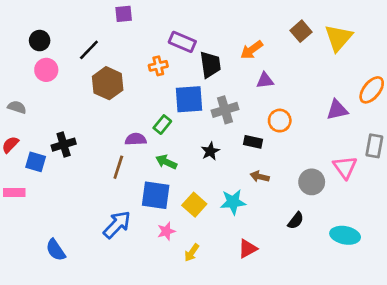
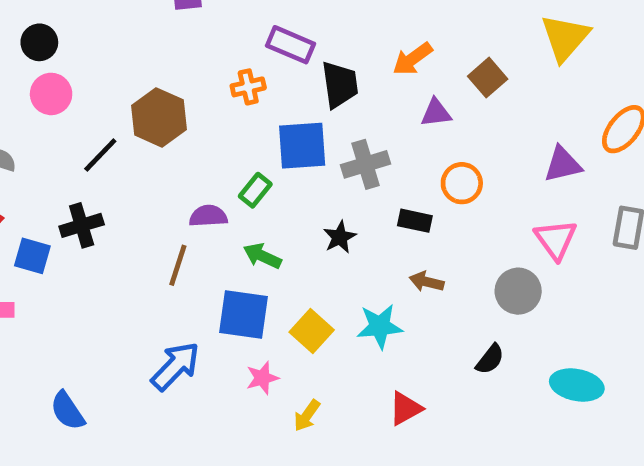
brown square: (301, 31) -> (488, 78), moved
black line: (89, 50) -> (100, 155), moved
pink triangle: (345, 167) -> (556, 239), moved

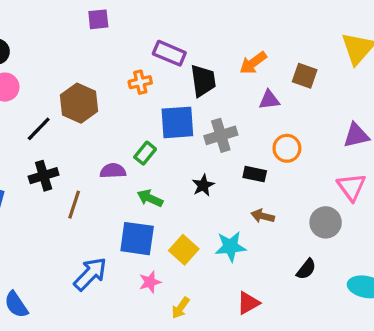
brown square: (488, 78) -> (305, 76), turned -30
black cross: (82, 225) -> (44, 176), moved
brown line: (178, 265) -> (74, 205), moved

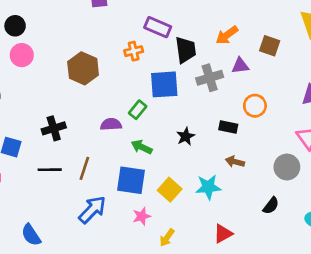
black line: (39, 129) -> (50, 170), moved, turned 45
gray cross: (221, 135) -> (210, 78), moved
brown line: (74, 205) -> (84, 168), moved

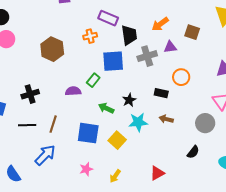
green arrow: (142, 147) -> (106, 108), moved
cyan star: (208, 187) -> (138, 122), moved
blue arrow: (92, 210) -> (45, 155), moved
pink star: (142, 216) -> (86, 169), moved

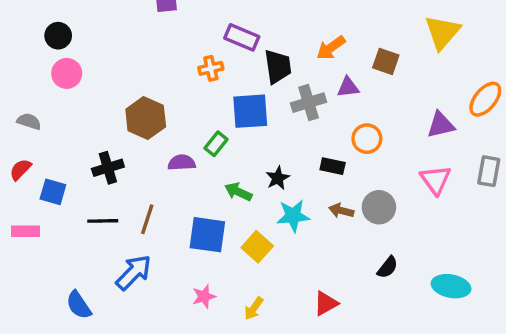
brown hexagon: (52, 49) -> (146, 118), moved
gray circle: (205, 123) -> (379, 207), moved

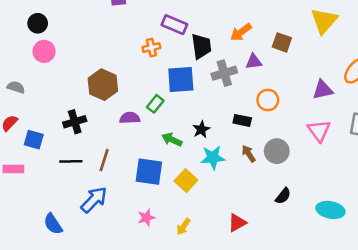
brown arrow: (341, 211) -> (249, 154), turned 42

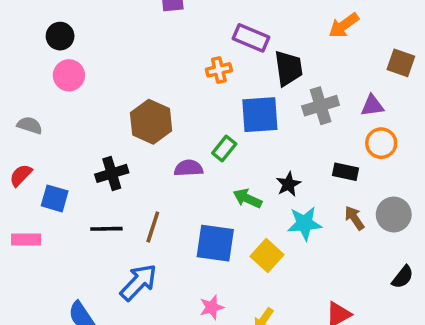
orange arrow: (241, 32) -> (344, 25), moved
purple triangle: (254, 62) -> (372, 106), moved

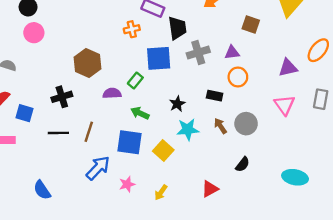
green arrow: (247, 198) -> (140, 113), moved
black semicircle: (403, 277) -> (243, 164), moved
blue arrow: (139, 282) -> (98, 168), moved

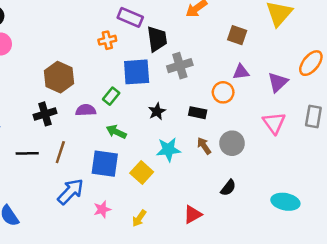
purple triangle: (232, 53) -> (241, 72), moved
purple triangle: (288, 68) -> (278, 82), turned -30
black cross: (62, 97) -> (45, 114), moved
black star: (177, 104) -> (157, 111), moved

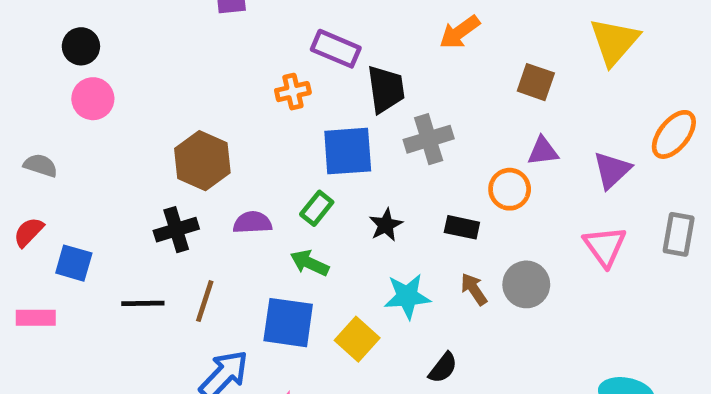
green rectangle: (111, 96) -> (317, 208), moved
black semicircle: (228, 188) -> (443, 368), moved

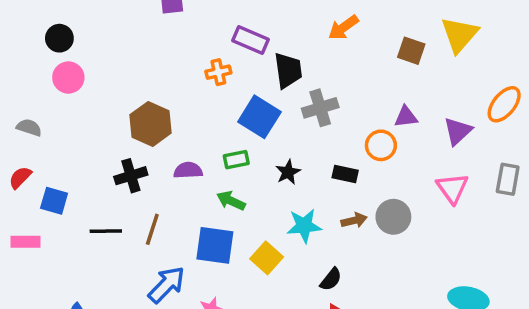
brown square: (536, 82) -> (411, 51), moved
blue square: (348, 151) -> (259, 117), turned 36
green rectangle: (317, 208) -> (236, 160), turned 40
brown arrow: (474, 289) -> (354, 220), turned 110

